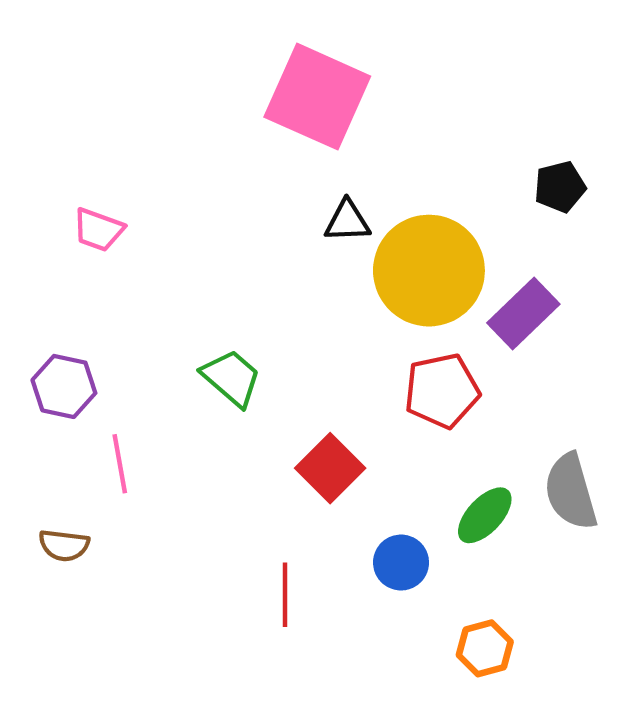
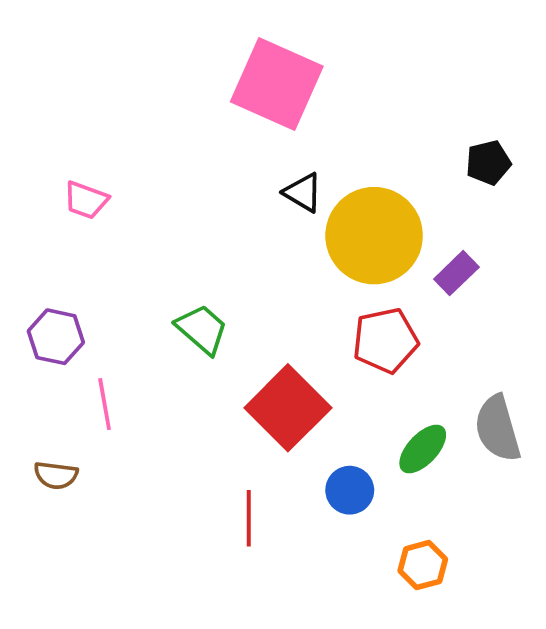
black triangle: (347, 221) -> (303, 193), turned 33
purple rectangle: (523, 313) -> (456, 273), size x0.7
red square: (330, 468) -> (288, 408), size x1.4

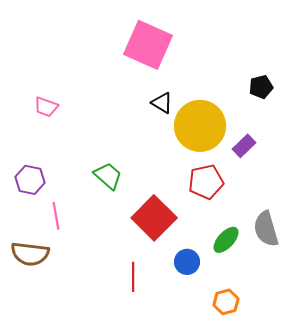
brown semicircle: (56, 475) -> (30, 254), size x1.6

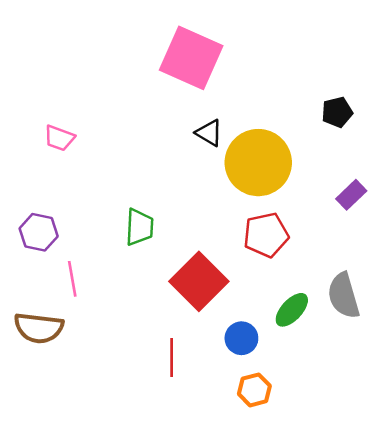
purple rectangle: (244, 146) -> (351, 195), moved
green trapezoid: (108, 176) -> (139, 227), turned 52
orange hexagon: (226, 302) -> (254, 390), moved

